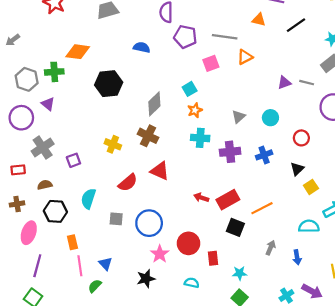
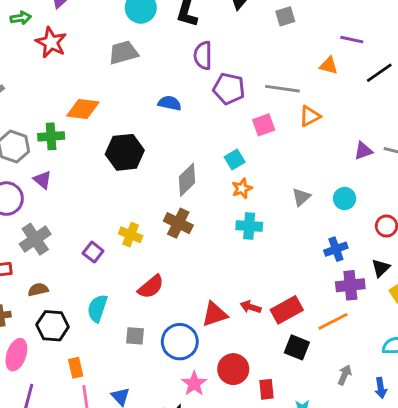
purple cross: (230, 152) -> (350, 285), moved
purple square: (73, 160) -> (93, 252), moved, turned -32
red triangle: (160, 171) -> (214, 314), moved, turned -42

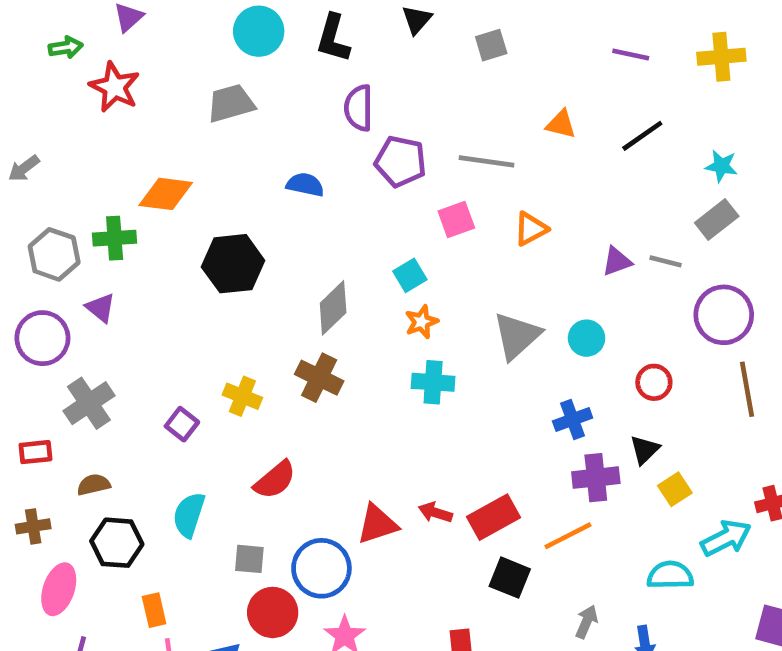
purple line: (352, 40) -> (631, 54), moved
orange triangle: (310, 116) -> (531, 229), moved
gray triangle: (301, 197) -> (517, 336), size x1.6
red circle: (233, 369) -> (273, 612), moved

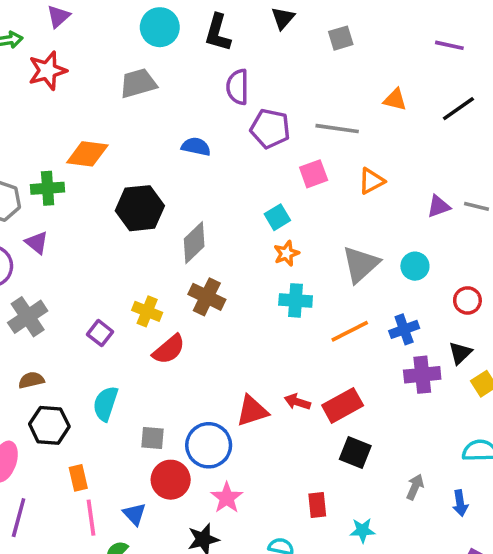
red star: (115, 87) -> (48, 71), turned 30
gray diamond: (333, 308) -> (194, 243), moved
red semicircle: (275, 480) -> (169, 349), moved
orange line: (568, 536) -> (350, 331), moved

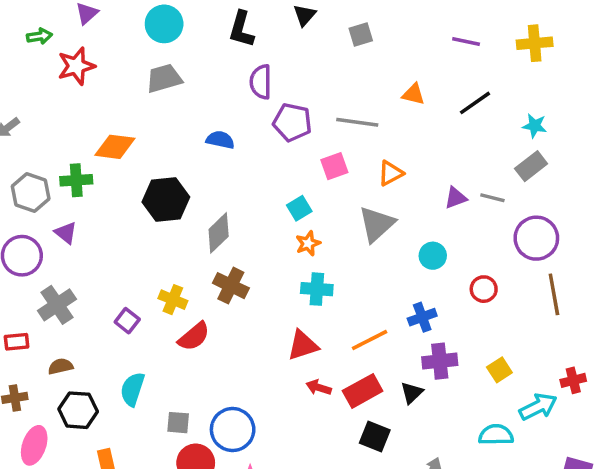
cyan circle: (160, 27) -> (164, 24), moved
gray triangle: (361, 264) -> (377, 224), moved
orange line: (350, 331) -> (370, 340), moved
black triangle: (460, 353) -> (412, 393), moved
red triangle: (252, 411) -> (303, 345), moved

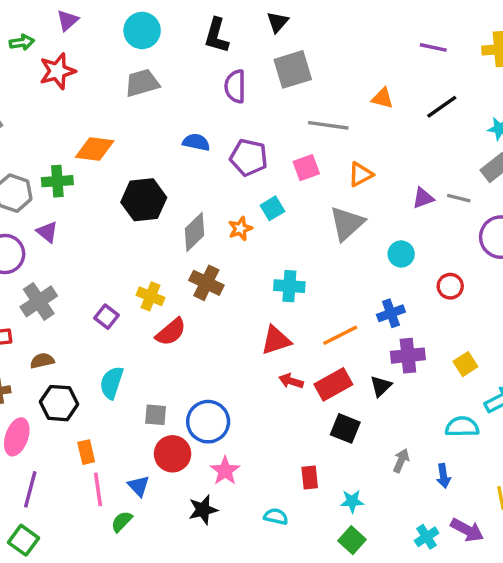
gray square: (361, 34) -> (293, 69), moved, size x1.6
purple pentagon: (292, 122) -> (249, 157), moved
orange star: (308, 243) -> (240, 229), moved

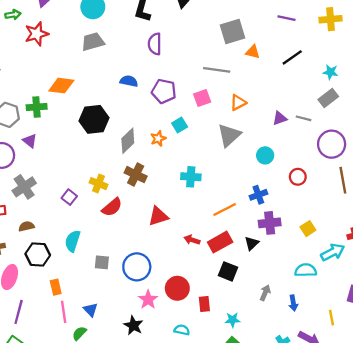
gray square: (293, 69) -> (232, 32), moved
red triangle: (276, 340) -> (158, 216), moved
red circle: (173, 454) -> (177, 288), moved
black star: (203, 510) -> (133, 325), turned -30

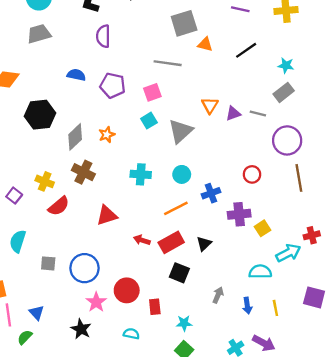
orange triangle: (238, 102) -> (210, 105), moved, turned -30
cyan square: (180, 125) -> (149, 121), moved
cyan circle: (265, 155) -> (182, 174), moved
purple cross: (270, 223) -> (239, 214), moved
yellow line: (332, 318) -> (275, 308), moved

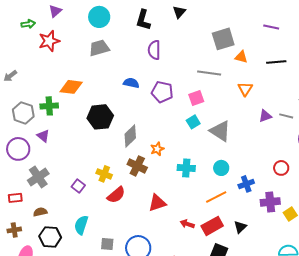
black line: (246, 50) -> (276, 62), turned 30
orange triangle: (210, 105) -> (245, 89), moved
gray triangle: (181, 131) -> (220, 131), turned -45
orange star: (107, 135) -> (157, 149), moved

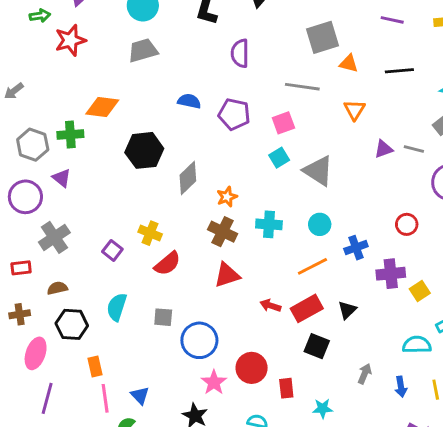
purple semicircle: (154, 50) -> (240, 53), moved
brown cross: (137, 166) -> (223, 232), moved
gray square: (107, 244) -> (163, 317), moved

